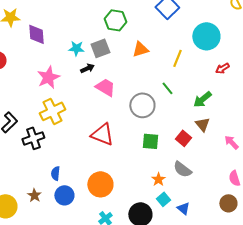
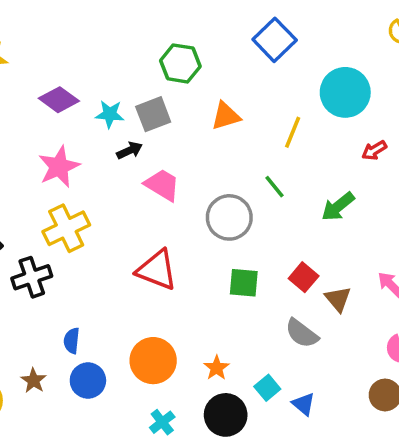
purple diamond: (36, 34) -> (59, 100), moved, turned -50
brown triangle: (202, 124) -> (338, 299), moved
orange star: (158, 179) -> (217, 368), moved

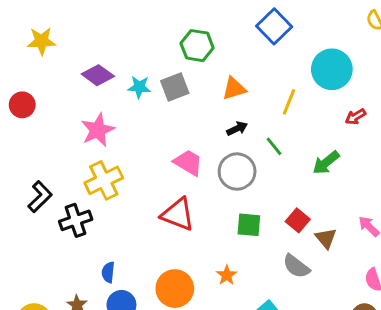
black arrow: (130, 150) -> (237, 129), moved
pink trapezoid: (162, 185) -> (188, 163), moved
orange star: (217, 368) -> (227, 275), moved

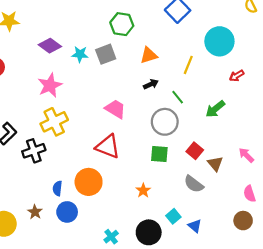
gray circle: (237, 172) -> (165, 122), moved
orange circle: (175, 289) -> (89, 182), moved

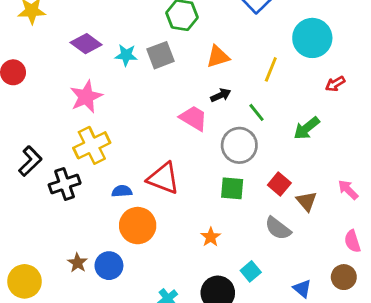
pink trapezoid: (115, 109) -> (193, 118), moved
blue semicircle: (57, 188) -> (122, 191), moved, turned 80
brown star: (35, 212) -> (77, 263), moved
blue triangle: (195, 226) -> (302, 289), moved

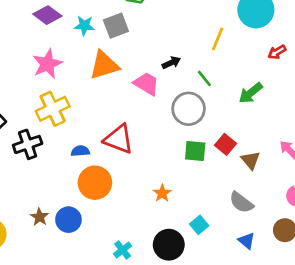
orange triangle: (218, 57) -> (104, 65), moved, size x1.4
green square: (232, 188) -> (195, 151), moved
gray semicircle: (278, 228) -> (241, 202), moved

